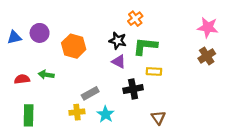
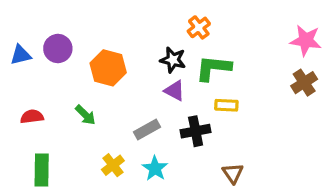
green arrow: (46, 75) -> (85, 115), moved, turned -144
gray rectangle: (90, 93) -> (147, 130), moved
yellow cross: (77, 112) -> (113, 165), turned -32

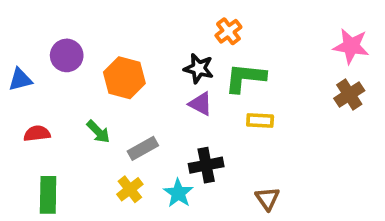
blue triangle: (21, 55) -> (20, 80), moved
gray rectangle: (147, 130) -> (143, 148), moved
black cross: (196, 131) -> (206, 165), moved

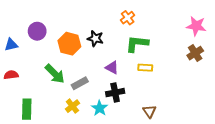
black star: (199, 68) -> (95, 38), moved
purple triangle: (201, 104) -> (112, 68), moved
green arrow: (98, 132) -> (55, 74), size x1.5
red semicircle: (37, 134) -> (11, 75), moved

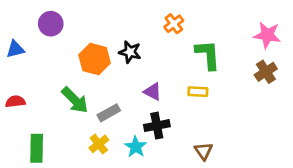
purple circle: (37, 31) -> (51, 24), moved
green L-shape: (137, 44) -> (208, 55), moved, turned 80
blue triangle: (11, 45) -> (15, 49), moved

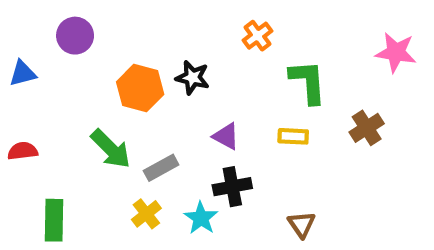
brown cross: (266, 72) -> (367, 128), moved

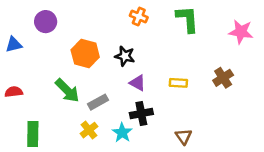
orange cross: (258, 36) -> (139, 16), moved, turned -30
black star: (193, 78) -> (125, 56), moved
green L-shape: (308, 82) -> (187, 19), moved

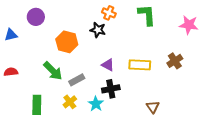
black star: (125, 56) -> (98, 30), moved
yellow rectangle: (178, 83) -> (140, 65), size x1.5
green rectangle: (33, 134) -> (37, 105), moved
brown triangle: (183, 136) -> (153, 107), moved

